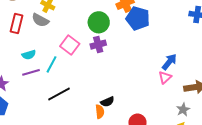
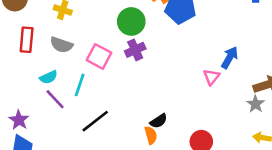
gray semicircle: (40, 20) -> (61, 45), moved
purple line: (31, 72) -> (55, 99), turned 72
pink triangle: (165, 77) -> (212, 77), moved
gray star: (183, 110) -> (256, 104), moved

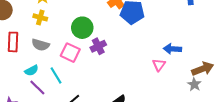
green circle: (131, 21) -> (82, 28), moved
blue arrow: (230, 57) -> (172, 49), turned -114
cyan line: (80, 85) -> (56, 75), turned -48

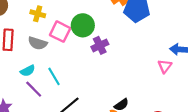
pink square: (70, 53) -> (60, 32), moved

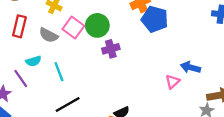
purple line: (34, 89) -> (21, 78), moved

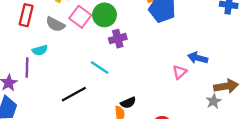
cyan line: (59, 72) -> (100, 68), moved, turned -36
purple line: (21, 78) -> (27, 67), turned 36

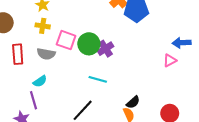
green circle: (104, 15) -> (89, 44), moved
pink triangle: (180, 72) -> (170, 60), turned 32

